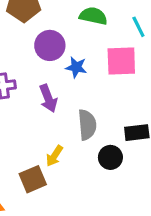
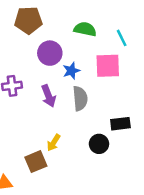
blue star: (76, 67) -> (71, 71), turned -30
gray semicircle: (87, 125) -> (80, 98), moved

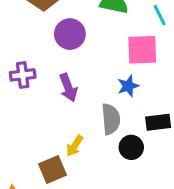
blue star: (71, 71) -> (128, 86), moved
gray semicircle: (80, 98) -> (111, 119), moved

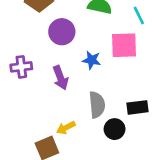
blue star: (128, 86) -> (92, 60), moved, turned 30
yellow arrow: (75, 146) -> (66, 128), turned 30

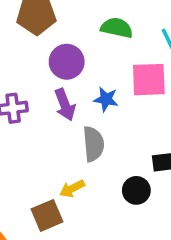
purple arrow: (60, 78) -> (65, 105), moved
gray semicircle: (97, 105) -> (93, 144), moved

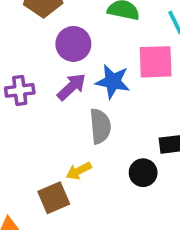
blue star: (106, 99) -> (113, 82), size x1.4
purple arrow: (65, 105) -> (72, 87), turned -112

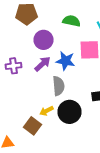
black circle: (143, 173) -> (70, 112), moved, size x1.5
brown square: (54, 198) -> (32, 126), turned -30

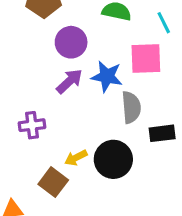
purple cross: (14, 66) -> (32, 125), moved
gray semicircle: (58, 86) -> (131, 107), moved

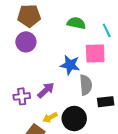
purple circle: (71, 42) -> (26, 42), moved
purple arrow: (69, 81) -> (46, 90), moved

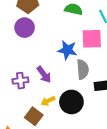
purple arrow: (46, 90) -> (44, 74), turned 96

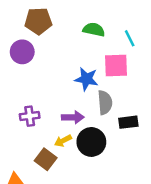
purple circle: (25, 28) -> (22, 52), moved
purple arrow: (44, 74) -> (73, 117), moved, turned -54

